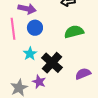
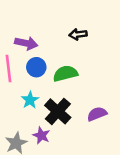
green semicircle: (74, 32) -> (65, 74), moved
purple semicircle: (83, 74) -> (97, 114), moved

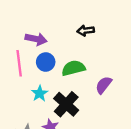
purple semicircle: (97, 114) -> (104, 85), moved, turned -30

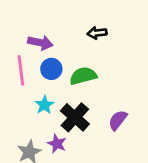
purple semicircle: (104, 85) -> (118, 120), moved

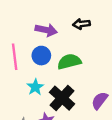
purple arrow: (40, 43) -> (46, 30), moved

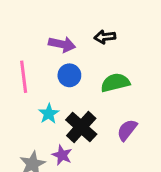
blue circle: (41, 56) -> (69, 75), moved
green semicircle: (69, 62) -> (115, 83), moved

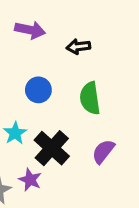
purple arrow: (62, 44) -> (30, 30), moved
green semicircle: (115, 83) -> (90, 98), turned -84

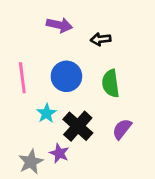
blue circle: (38, 90) -> (66, 76), size x1.4

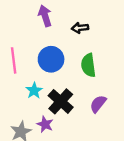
purple arrow: (59, 25) -> (45, 16), turned -120

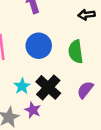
black arrow: (80, 28) -> (86, 15), moved
cyan star: (34, 91) -> (22, 86), moved

